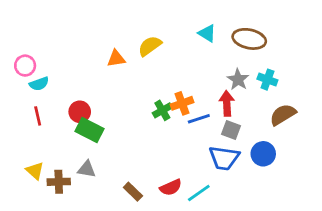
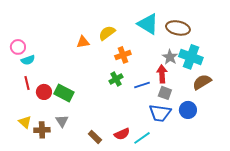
cyan triangle: (207, 33) -> (148, 24), size x1.6
cyan cross: (267, 80) -> (191, 57), size x1.6
orange cross: (182, 103) -> (123, 55), moved
red circle: (80, 112) -> (44, 92), moved
gray triangle: (87, 169) -> (62, 121), turned 48

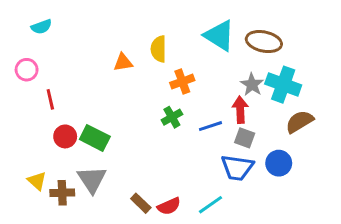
yellow semicircle: (107, 33) -> (159, 49), turned -54
cyan semicircle: (28, 60) -> (41, 27), moved
red line: (27, 83) -> (50, 99), moved
gray triangle: (62, 121) -> (92, 179), size x1.5
red semicircle: (122, 134) -> (169, 206), moved

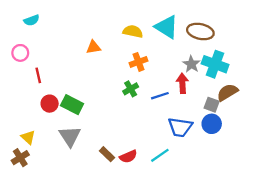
yellow semicircle: (159, 49) -> (133, 32), moved, turned 102
gray square: (245, 138) -> (212, 105), moved
brown cross: (62, 193) -> (20, 158), moved, turned -30

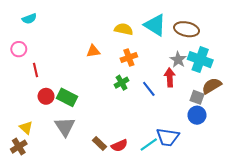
orange triangle: (93, 47) -> (93, 51), moved
blue line: (160, 96) -> (149, 89), turned 70
blue trapezoid: (180, 127) -> (168, 137), moved

